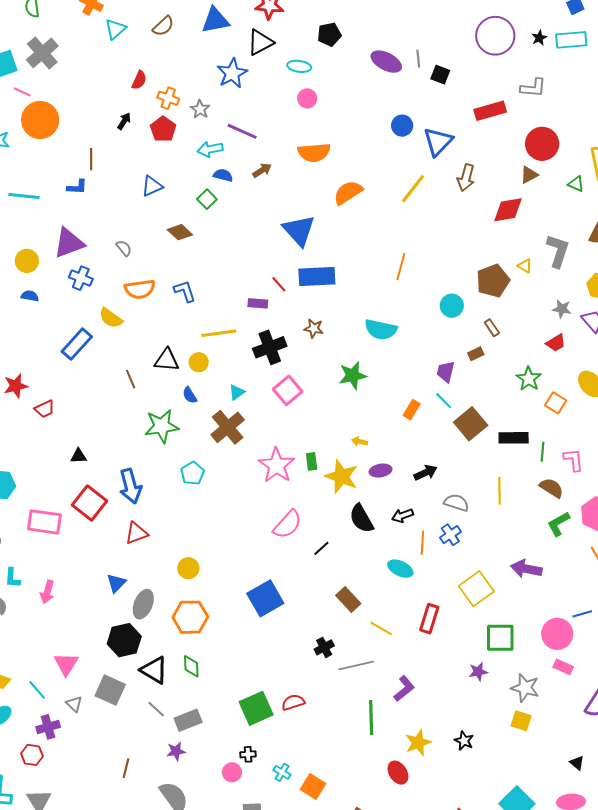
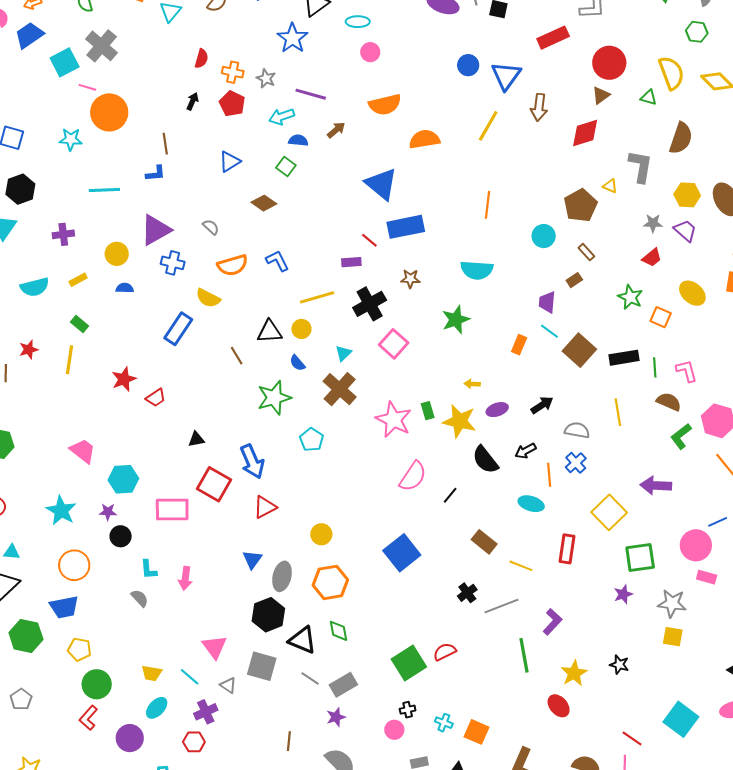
orange semicircle: (348, 192) -> (424, 139), turned 32

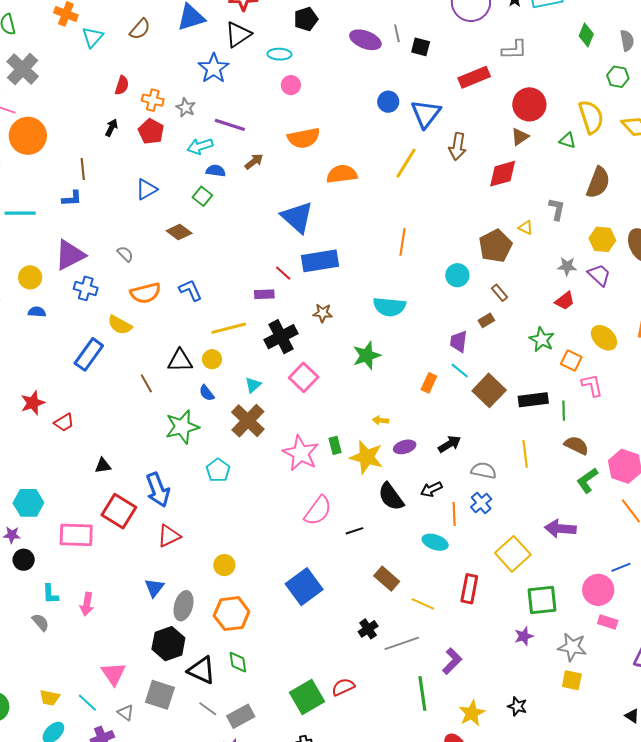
gray L-shape: (641, 166) -> (557, 209), size x0.7
pink L-shape: (687, 371) -> (592, 385), moved
black line: (450, 495) -> (354, 531), turned 30

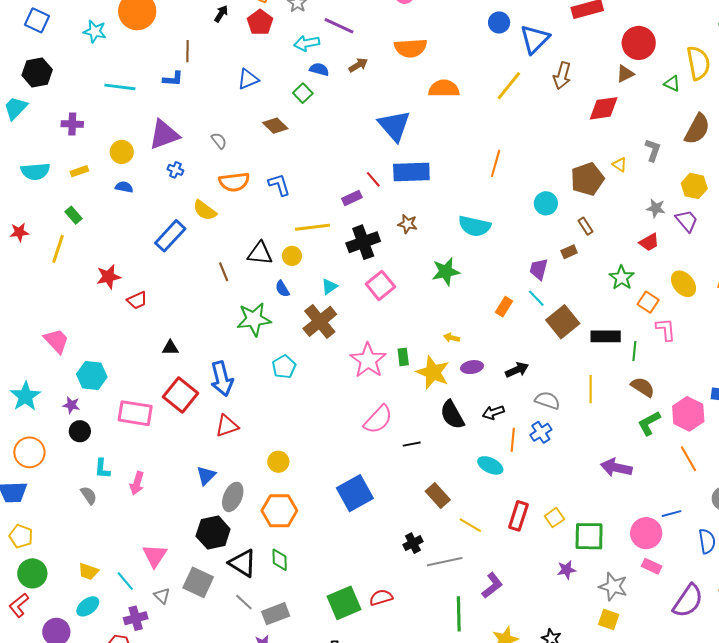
blue cross: (86, 288) -> (175, 170), size x0.7
purple rectangle: (264, 294) -> (352, 198), turned -30
yellow square: (513, 554) -> (554, 518), moved, size x0.6

